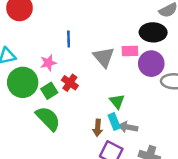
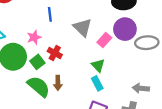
pink rectangle: (130, 51) -> (104, 40), moved, turned -40
gray arrow: (128, 127) -> (141, 88), moved
brown arrow: (98, 128) -> (58, 83), moved

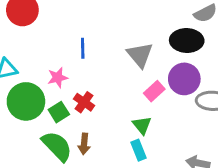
gray triangle: (82, 27) -> (140, 55), moved

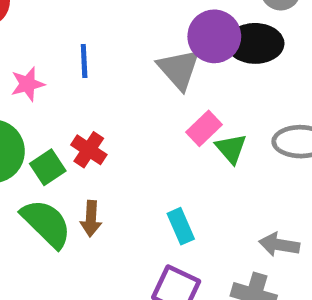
pink star: (58, 78) -> (28, 84), moved
purple circle: (184, 79) -> (214, 36), moved
green triangle: (142, 125) -> (231, 149), moved

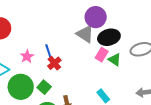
black ellipse: (255, 43) -> (109, 37), moved
blue line: (84, 61) -> (48, 51), moved
red cross: (89, 150) -> (54, 63), moved, turned 32

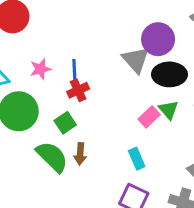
pink rectangle: (102, 55) -> (149, 117), moved
green square: (44, 87) -> (65, 123), moved

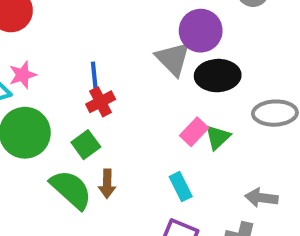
pink star: (40, 69) -> (23, 75), moved
green triangle: (169, 110) -> (218, 137), moved, turned 30

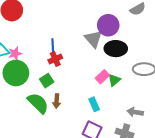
pink star: (23, 75) -> (15, 53), moved

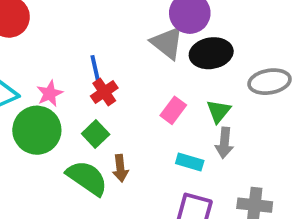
pink star: (15, 53) -> (50, 94), moved
pink rectangle: (102, 77) -> (173, 110), moved
cyan rectangle: (94, 104) -> (190, 162), turned -40
gray arrow: (135, 112) -> (224, 143), moved, turned -84

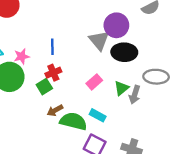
red cross: (104, 92) -> (53, 73), moved
gray arrow: (224, 143) -> (135, 95), moved
brown arrow: (120, 168) -> (55, 110), turned 56
green semicircle: (87, 178) -> (73, 121), moved, turned -32

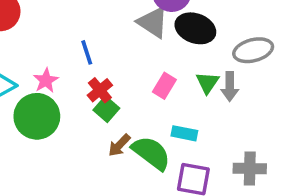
black ellipse: (124, 52) -> (195, 28), turned 35
green square: (44, 87) -> (106, 109), moved
green semicircle: (73, 121) -> (151, 153), turned 40

